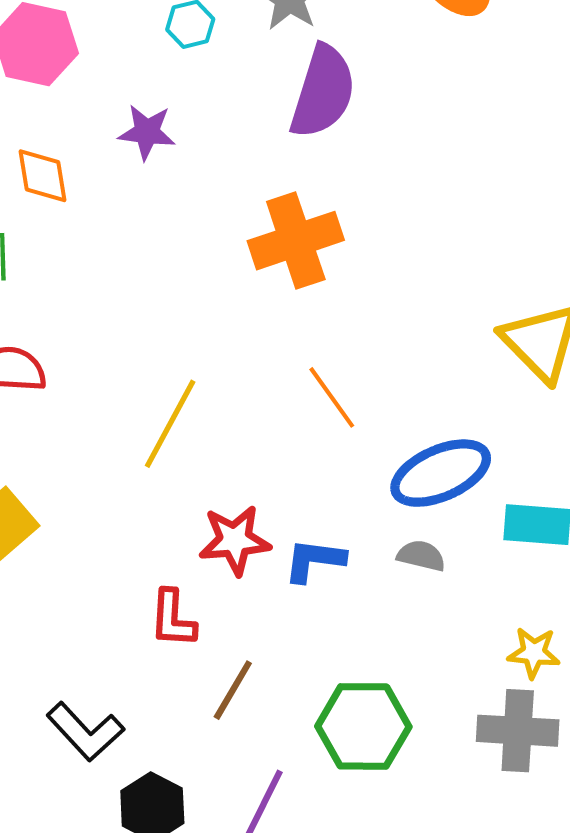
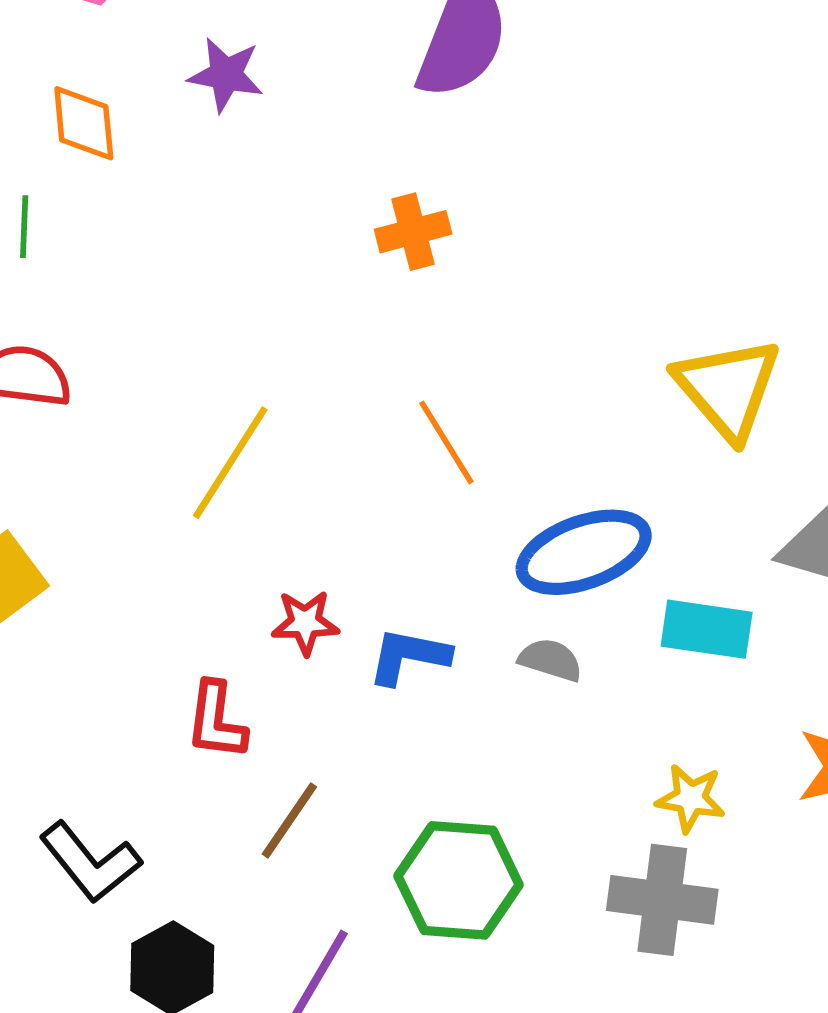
orange cross: (296, 241) -> (413, 232), size x0.6
red star: (235, 540) -> (305, 623), size x0.7

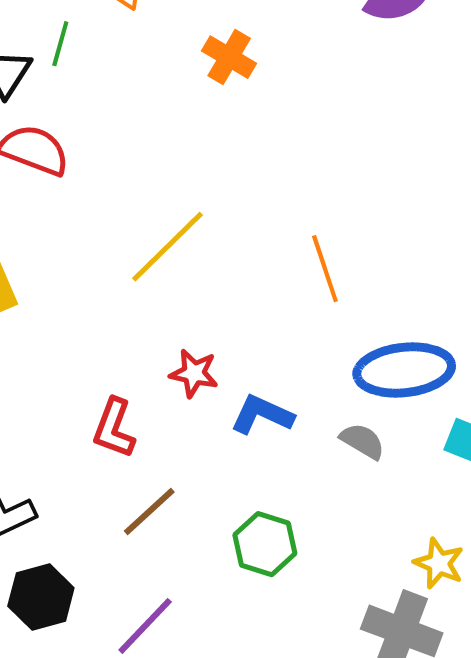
orange cross: (413, 232) -> (229, 57), moved, turned 32
green hexagon: (459, 880) -> (265, 544), moved, size x0.7

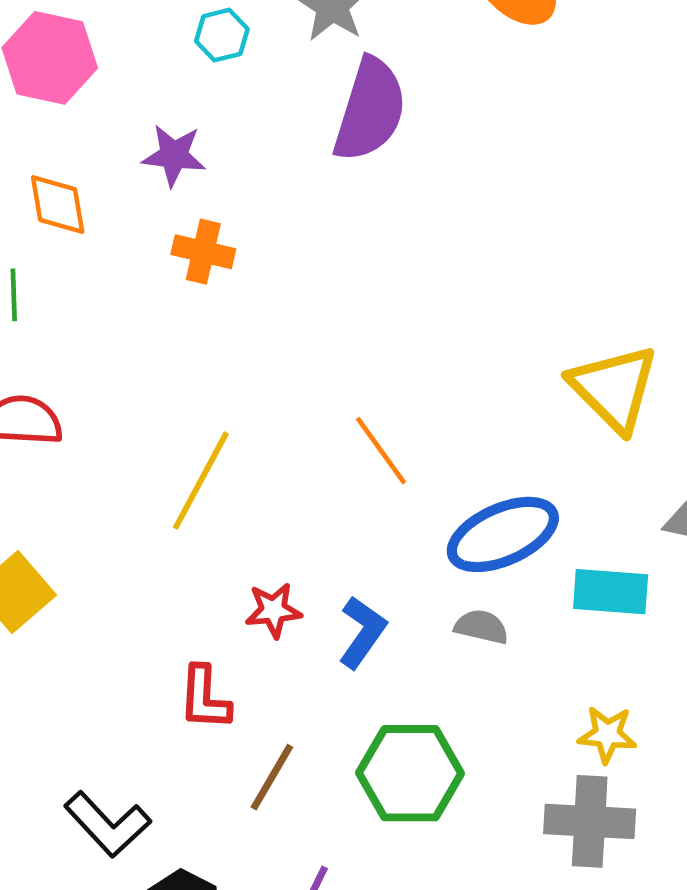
blue L-shape: (262, 415) -> (362, 632), turned 118
green hexagon: (265, 544) -> (410, 773), size x1.4

